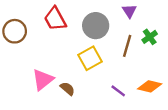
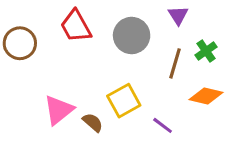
yellow square: (90, 58) -> (124, 101), moved
orange diamond: (150, 86) -> (206, 96), moved

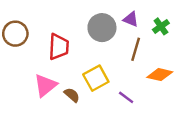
purple triangle: (178, 15) -> (131, 19), moved, turned -35
red trapezoid: (76, 26) -> (59, 47), moved, turned -148
green cross: (206, 51) -> (161, 26), moved

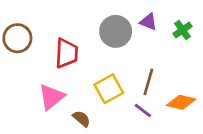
brown line: (136, 49) -> (148, 82), moved
orange diamond: (160, 75) -> (181, 102), moved
brown semicircle: (72, 95) -> (82, 119), moved

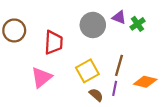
green cross: (182, 30) -> (138, 24), moved
purple line: (143, 111) -> (115, 88), turned 64
brown semicircle: (82, 119) -> (96, 95), moved

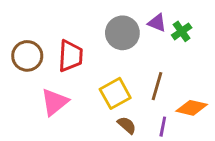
brown circle: (14, 30) -> (27, 56), moved
purple line: (115, 88) -> (163, 127), moved

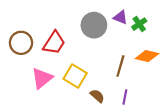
red trapezoid: (71, 56) -> (54, 43), turned 30
yellow square: (115, 93) -> (75, 76), moved, turned -30
orange diamond: (192, 108) -> (147, 56), moved

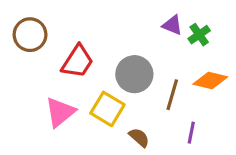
gray circle: (94, 25) -> (134, 74), moved
brown circle: (21, 43) -> (30, 35), moved
purple line: (125, 97) -> (191, 133), moved

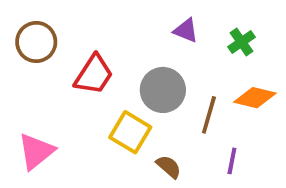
purple triangle: (172, 25) -> (186, 30), moved
pink triangle: (60, 112) -> (36, 151), moved

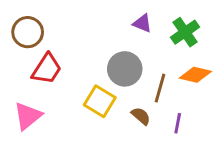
green cross: (242, 42) -> (185, 32), size x1.4
red trapezoid: (94, 75) -> (47, 69), moved
brown semicircle: (169, 167) -> (141, 116), moved

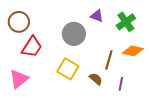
gray circle: (125, 69) -> (74, 34), moved

